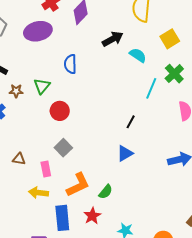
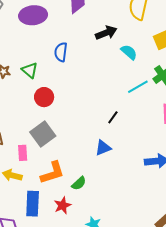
green triangle: (42, 86) -> (30, 70), turned -36
cyan line: (151, 88) -> (138, 87), turned 30
gray square: (63, 148) -> (43, 134), size x1.4

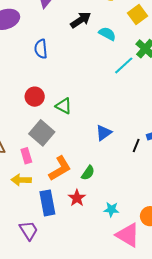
green triangle: (30, 70) -> (64, 106), moved
black line: (113, 117) -> (136, 145), moved

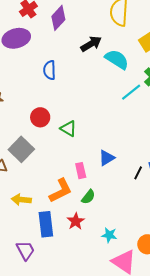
cyan semicircle: (107, 34) -> (117, 59), size x1.4
gray square: (42, 133) -> (21, 149), moved
pink rectangle: (26, 156) -> (81, 171), moved

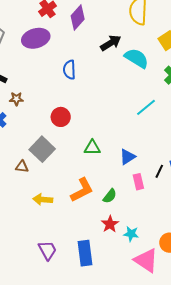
cyan line: (131, 92) -> (146, 107), moved
green triangle: (68, 129) -> (92, 148), moved, turned -30
pink rectangle: (81, 171) -> (138, 182), moved
red star: (76, 221) -> (110, 224), moved
blue rectangle: (46, 224) -> (85, 253), moved

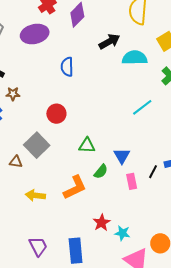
cyan semicircle: (137, 58) -> (135, 58), turned -35
blue triangle: (128, 157) -> (122, 156), turned -30
green semicircle: (110, 196) -> (101, 172), moved

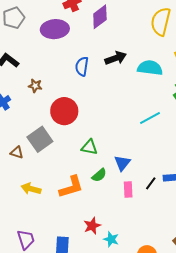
black arrow: (109, 42) -> (116, 58), moved
brown star: (13, 94) -> (35, 86), moved
red circle: (56, 114) -> (64, 111), size x1.4

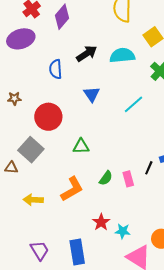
blue triangle: (122, 163) -> (92, 94), moved
green semicircle: (99, 175) -> (106, 178), moved

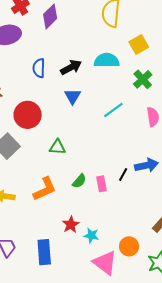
black arrow: (87, 54) -> (71, 67), moved

